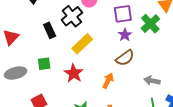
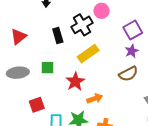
purple square: (123, 14) -> (133, 30), turned -30
orange arrow: (108, 81) -> (95, 99), moved, turned 35

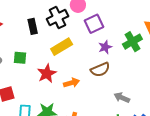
purple square: (133, 30) -> (94, 24), moved
orange arrow: (95, 99) -> (72, 83), moved

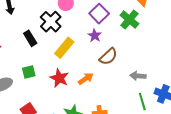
purple square: (94, 24) -> (99, 14), moved
purple star: (105, 47) -> (95, 36), moved

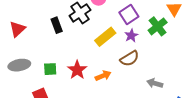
purple star: (95, 36) -> (131, 36), moved
yellow rectangle: (64, 48) -> (105, 37), moved
green square: (29, 72) -> (50, 69), moved

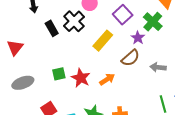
black rectangle: (57, 25) -> (52, 28), moved
purple star: (131, 36) -> (138, 38), moved
green square: (50, 69) -> (59, 74), moved
gray arrow: (155, 83) -> (158, 67), moved

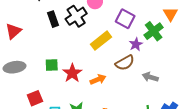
purple square: (123, 15) -> (125, 19), turned -30

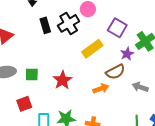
green square: (52, 65) -> (32, 74), moved
orange arrow: (98, 79) -> (101, 89), moved

